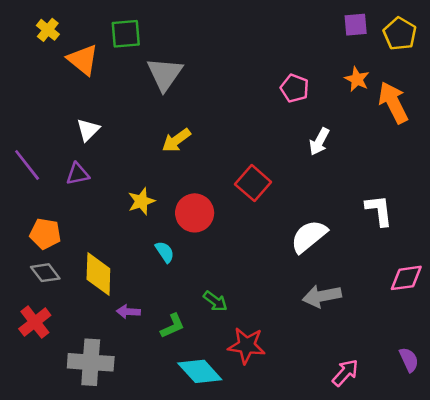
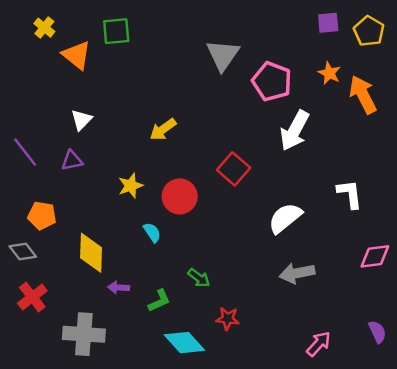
gray triangle: (165, 74) -> (223, 55), moved
pink pentagon: (295, 88) -> (272, 81), size x1.5
white arrow: (319, 142) -> (295, 131), size x1.6
gray diamond: (45, 273) -> (23, 252), moved
red star: (247, 345) -> (228, 319), size x0.7

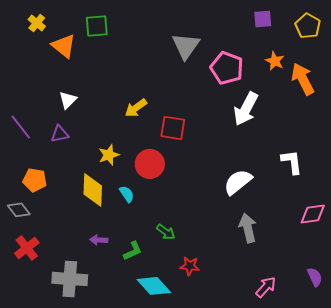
purple square: (328, 23) -> (263, 19), moved
red square: (234, 169) -> (173, 128), moved, turned -32
yellow diamond: (91, 253) -> (93, 190), moved
gray arrow: (297, 273) -> (248, 228), turned 88

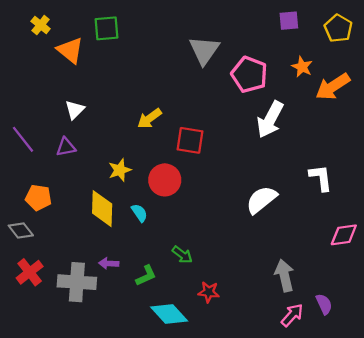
orange arrow: (303, 79) -> (333, 87), turned -96
gray arrow: (248, 228) -> (284, 276), moved
purple semicircle: (315, 277) -> (324, 304), moved
gray cross: (70, 279) -> (77, 282), moved

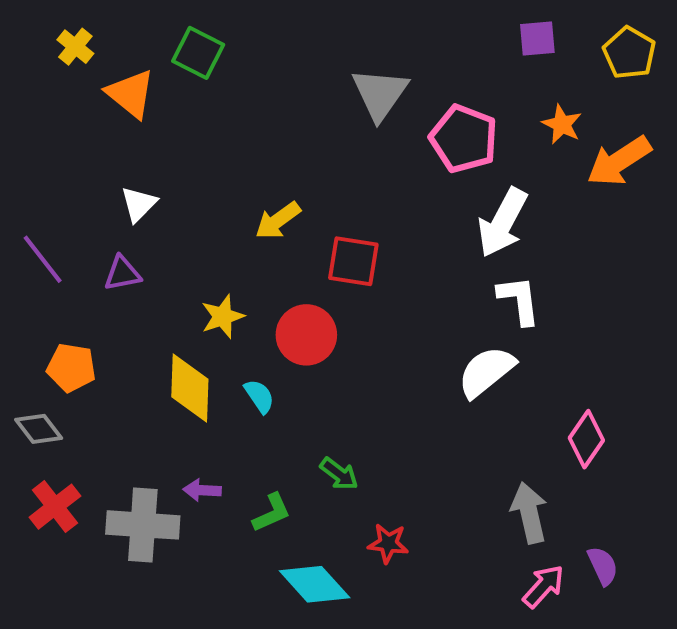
green square: (107, 28) -> (198, 53), turned 32
white L-shape: (321, 178) -> (519, 300), moved
pink diamond: (344, 235) -> (586, 439), moved, turned -48

